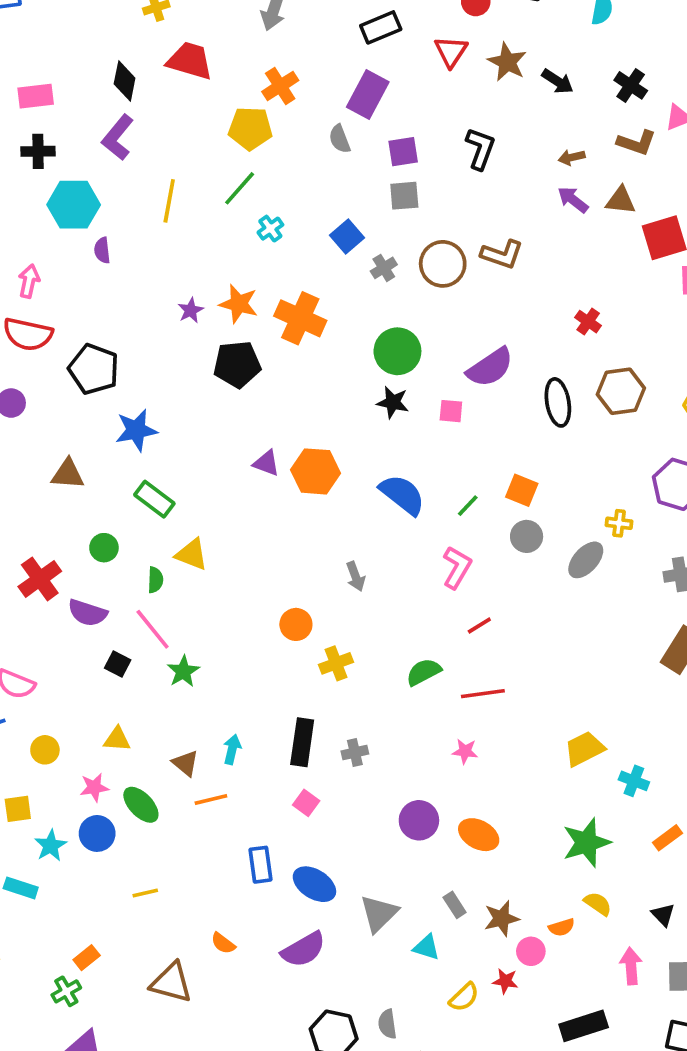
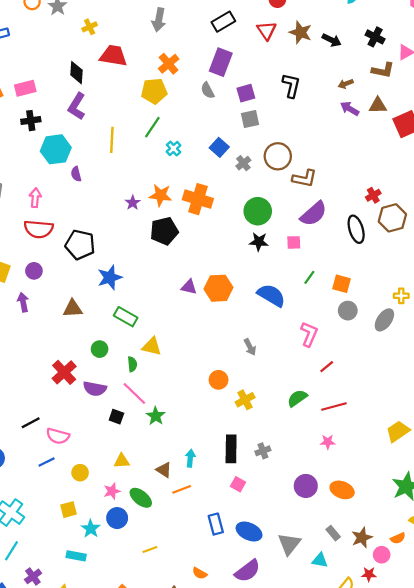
brown L-shape: (502, 254) -> (304, 178), moved
red cross: (588, 322) -> (373, 195), moved, turned 32
green line: (468, 506) -> (309, 277), moved

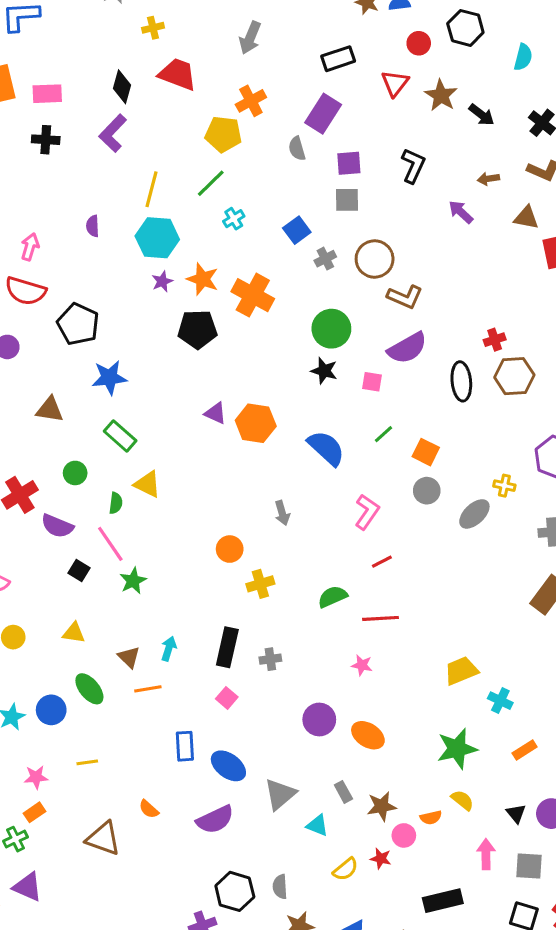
purple arrow: (350, 109) -> (461, 212), moved
cyan hexagon: (56, 149) -> (157, 238), moved
pink star: (112, 491) -> (36, 777), moved

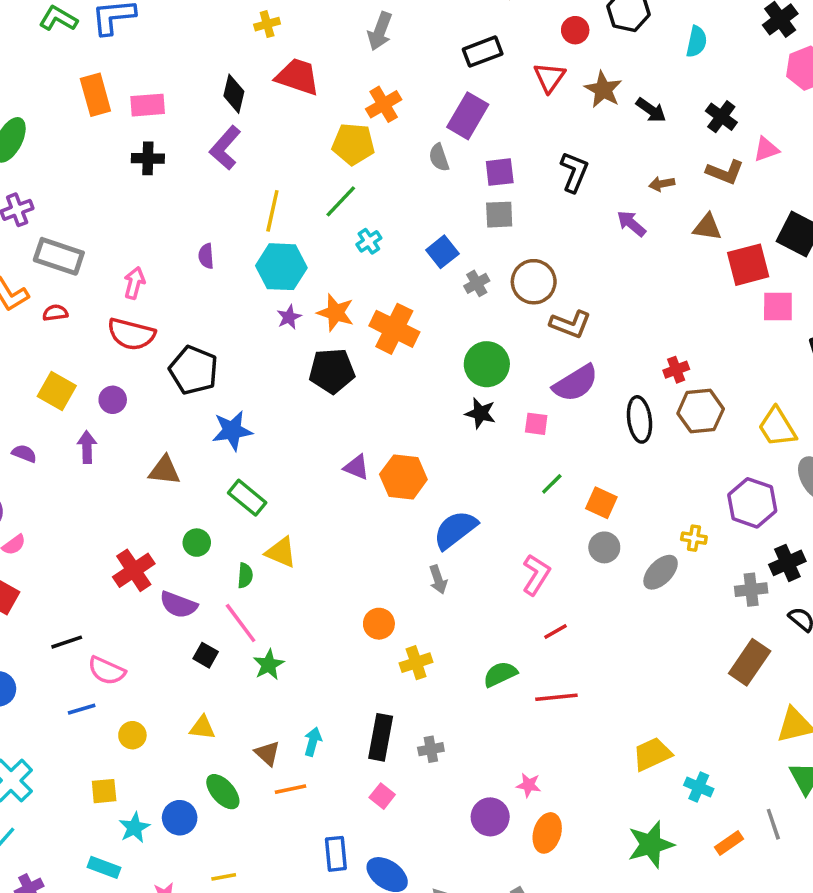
blue semicircle: (326, 448) -> (455, 530), moved, turned -78
pink star: (362, 665) -> (529, 785), moved
orange ellipse: (368, 735) -> (547, 833), turned 76

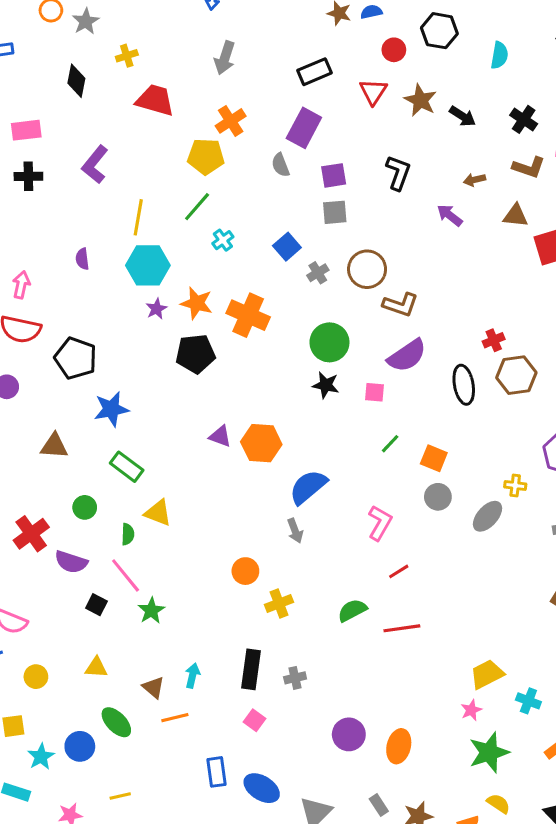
black diamond: (234, 94) -> (76, 81), moved
pink star: (529, 785) -> (471, 710), moved, turned -30

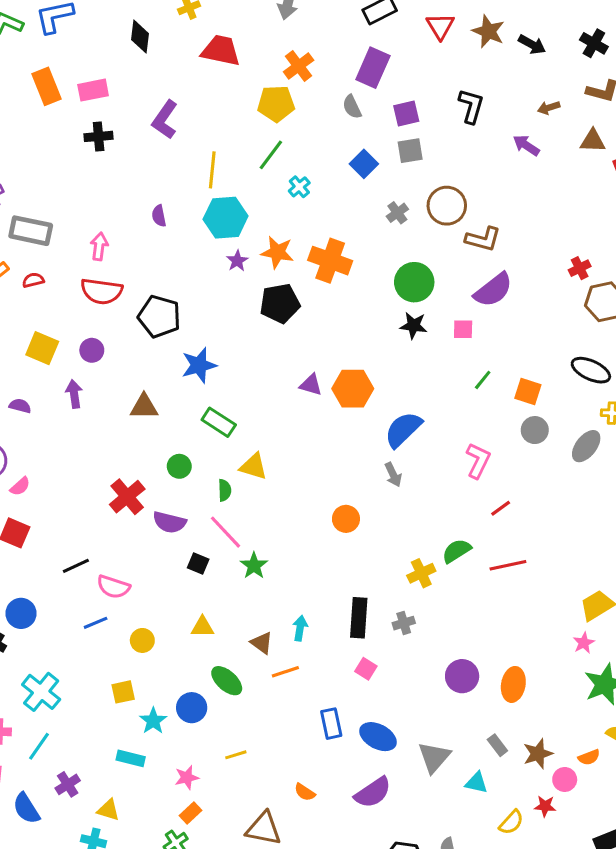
blue square: (287, 247) -> (364, 164), moved
black ellipse: (464, 385) -> (591, 370), moved, turned -51
yellow cross: (279, 603) -> (421, 573), moved

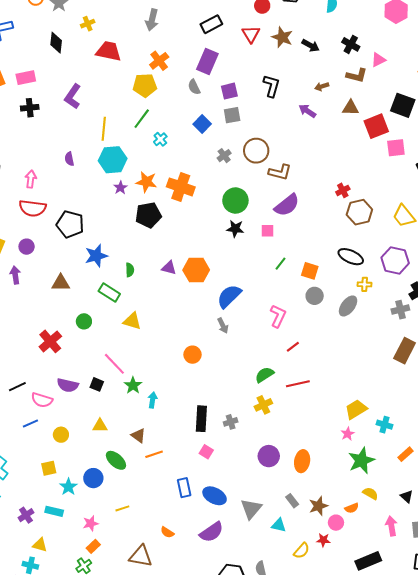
green semicircle: (225, 490) -> (130, 270), moved
purple semicircle: (169, 522) -> (68, 385), moved
yellow cross: (421, 573) -> (263, 405), moved
cyan arrow: (300, 628) -> (153, 400), moved
purple cross: (68, 784) -> (26, 515), moved

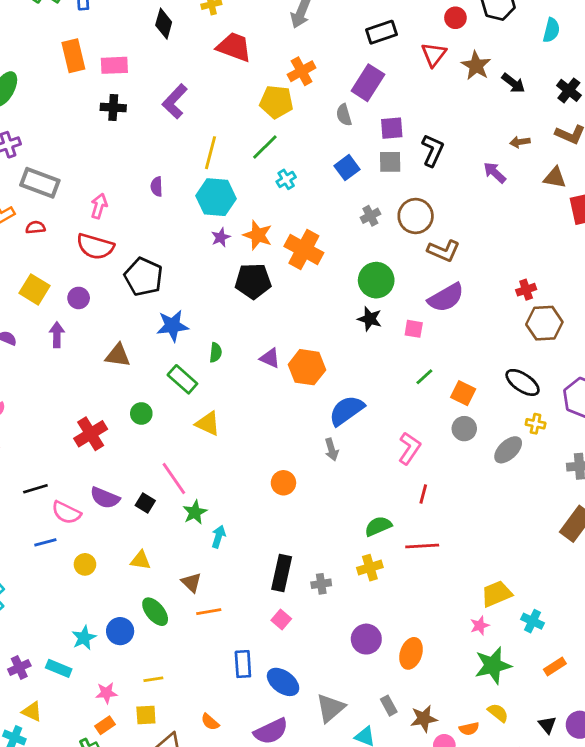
black L-shape: (271, 86) -> (433, 150), moved
red line: (293, 347) -> (423, 494), turned -48
yellow square: (49, 468) -> (146, 715), moved

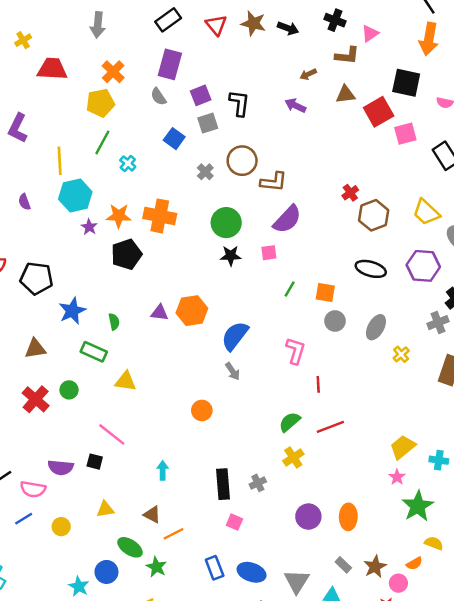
yellow cross: (536, 424) -> (401, 354), moved, turned -35
red cross: (91, 434) -> (36, 399), moved
green star: (195, 512) -> (156, 567), moved

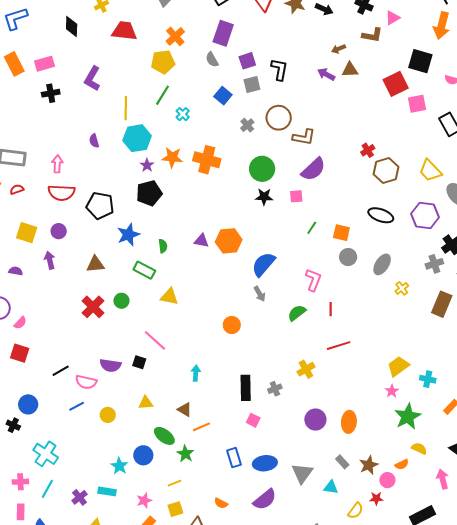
brown triangle: (345, 94) -> (350, 70), moved
black pentagon: (127, 254) -> (149, 193), moved
green semicircle: (290, 422) -> (297, 313), moved
blue ellipse: (252, 572) -> (265, 463), turned -30

